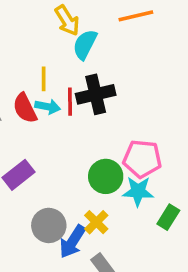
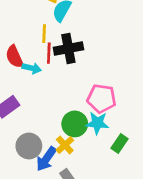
yellow line: (44, 79) -> (44, 34), moved
cyan arrow: (48, 107) -> (32, 68), moved
green circle: (106, 176) -> (75, 124), moved

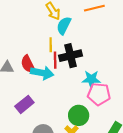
cyan arrow: (32, 68) -> (42, 73), size x1.5
cyan star: (97, 123) -> (91, 79), moved

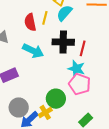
yellow line: (51, 45) -> (45, 18), moved
red line: (55, 60) -> (83, 48), moved
red semicircle: (28, 64) -> (30, 22), moved

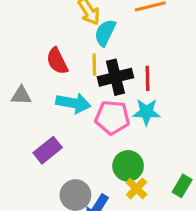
yellow line: (45, 18) -> (94, 65), moved
pink pentagon: (80, 84) -> (112, 117), moved
yellow cross: (45, 112) -> (136, 188), moved

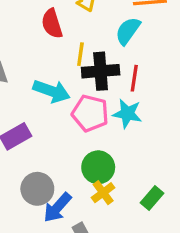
cyan semicircle: (105, 33) -> (128, 31), moved
red semicircle: (57, 61) -> (52, 24), moved

